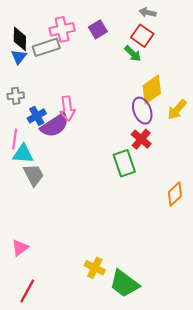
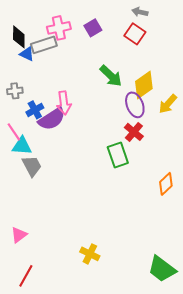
green arrow: (133, 54) -> (111, 76), moved, size x1.4
blue triangle: (19, 57) -> (27, 54), moved, turned -42
pink line: (15, 139) -> (14, 132), turned -42
green trapezoid: (124, 284) -> (162, 269), moved

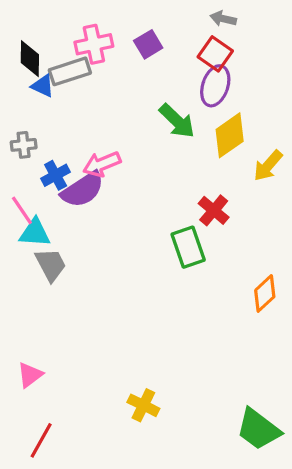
pink arrow: (64, 103) -> (102, 164), turned 75
purple ellipse: (135, 105) -> (215, 86), moved, turned 40

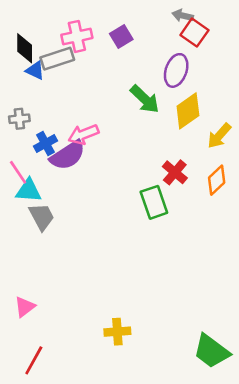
red square: (215, 54) -> (194, 33), moved
orange diamond: (265, 293) -> (217, 180), moved
yellow cross: (143, 405) -> (117, 332), turned -30

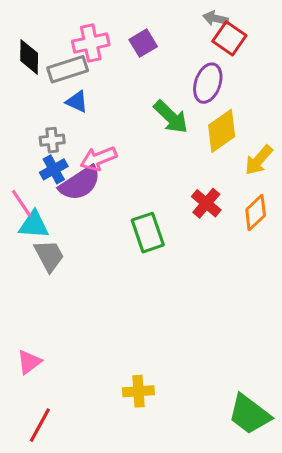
blue triangle: (35, 70) -> (77, 102), moved
gray cross: (19, 119) -> (52, 140), moved
green rectangle: (154, 202) -> (148, 233), moved

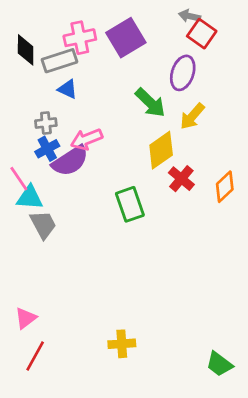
purple square: (143, 43) -> (126, 38), size x1.6
yellow diamond: (222, 131) -> (161, 150), moved
yellow arrow: (259, 160) -> (192, 116), moved
green trapezoid: (249, 414) -> (219, 364), size x0.7
red line: (40, 425) -> (35, 356), moved

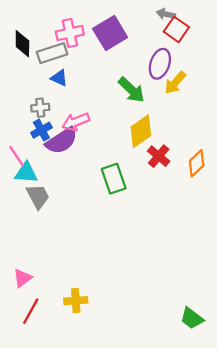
yellow arrow: (192, 116) -> (175, 83), moved
yellow cross: (122, 344) -> (76, 301), moved

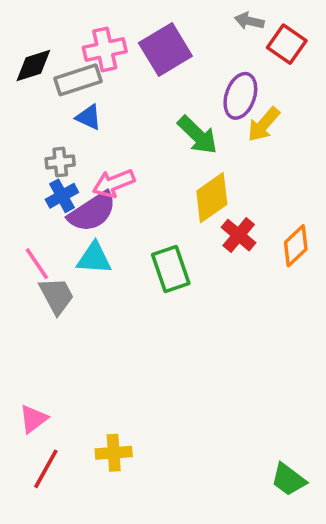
red square: (176, 29) -> (287, 44), moved
black diamond: (22, 44) -> (33, 66), turned 72
pink line: (17, 156) -> (37, 264), moved
cyan triangle: (26, 173) -> (94, 258), moved

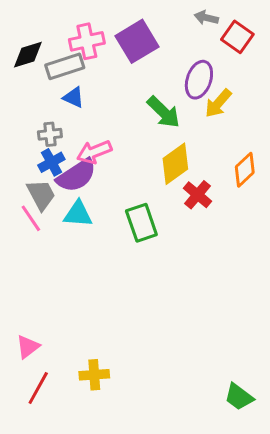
orange diamond: (296, 246) -> (245, 170), moved
gray trapezoid: (57, 296) -> (41, 195), moved

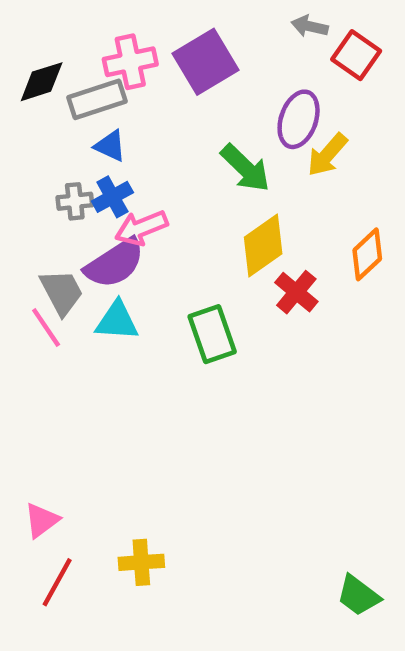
blue cross: (51, 162) -> (112, 197), moved

